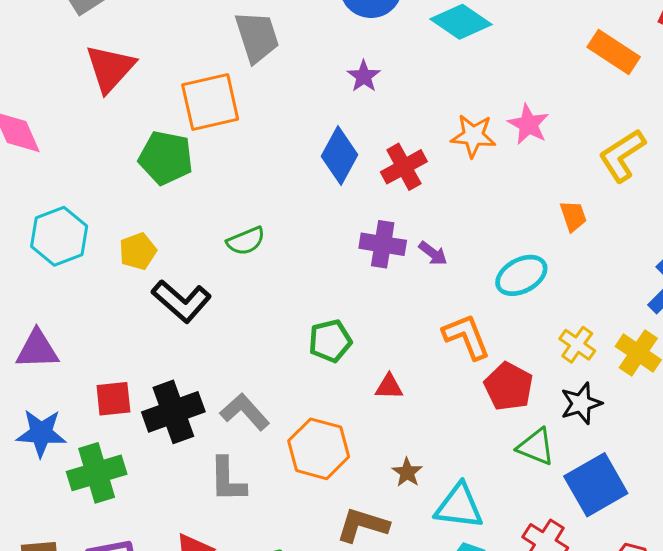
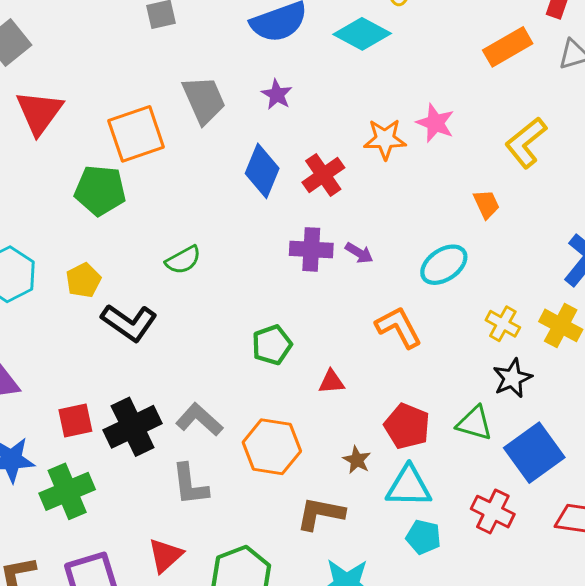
gray trapezoid: (257, 37) -> (204, 100), moved
orange rectangle: (614, 52) -> (508, 47), turned -57
red pentagon: (509, 387) -> (407, 426), moved

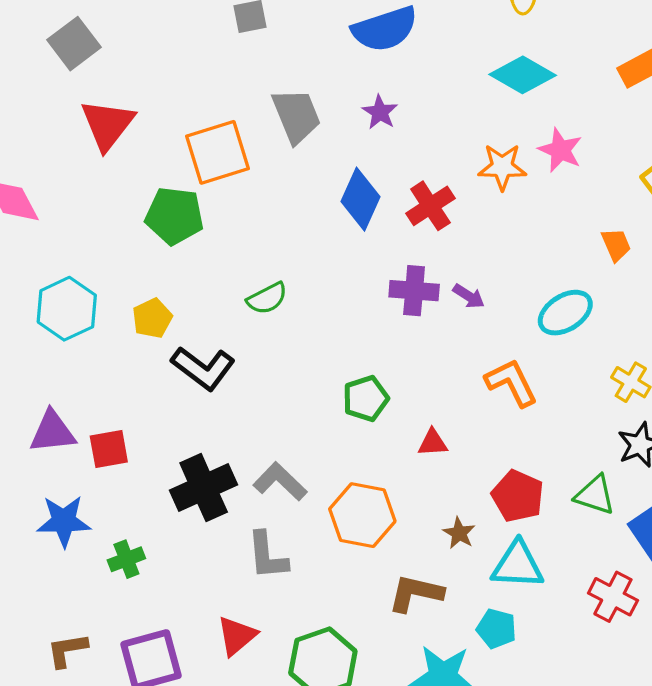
cyan diamond: (362, 34) -> (523, 75), moved
red square: (75, 421) -> (109, 449), moved
green cross: (67, 491) -> (126, 559), size x0.6
cyan pentagon: (423, 537) -> (496, 629), moved

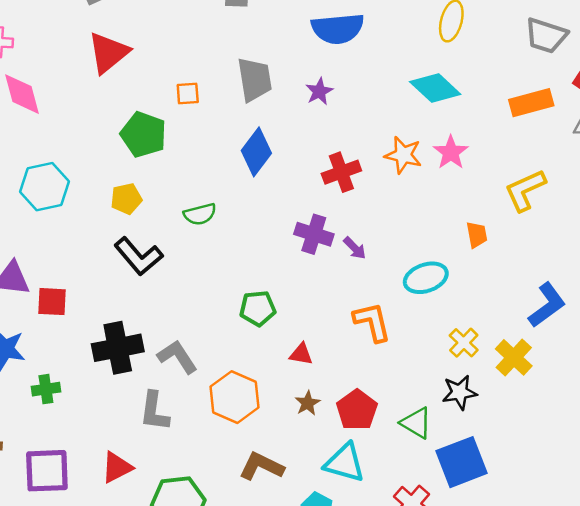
orange square: (218, 152) -> (188, 94), size x0.5
blue diamond: (361, 199) -> (256, 152), moved
yellow pentagon: (152, 318) -> (126, 199), moved
brown star: (459, 533) -> (308, 403), moved

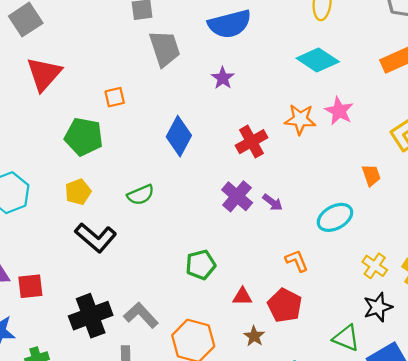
gray trapezoid: (255, 79) -> (165, 49), moved
purple cross: (314, 234) -> (237, 196), turned 32
orange L-shape: (372, 322) -> (297, 261), size x0.7
red pentagon: (357, 410) -> (285, 305), moved

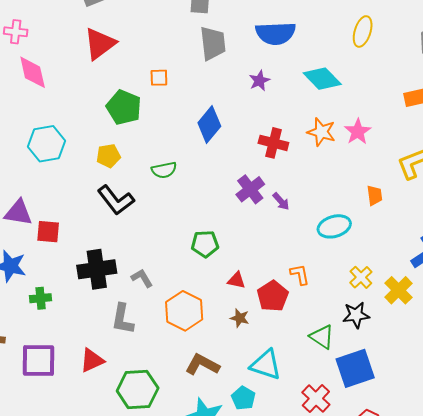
cyan diamond: (318, 60) -> (322, 79), moved
red cross: (252, 142) -> (273, 143), turned 32
orange L-shape: (297, 261) -> (300, 274), moved
gray L-shape: (141, 315) -> (142, 278), size x0.7
brown star: (254, 336) -> (240, 318), turned -30

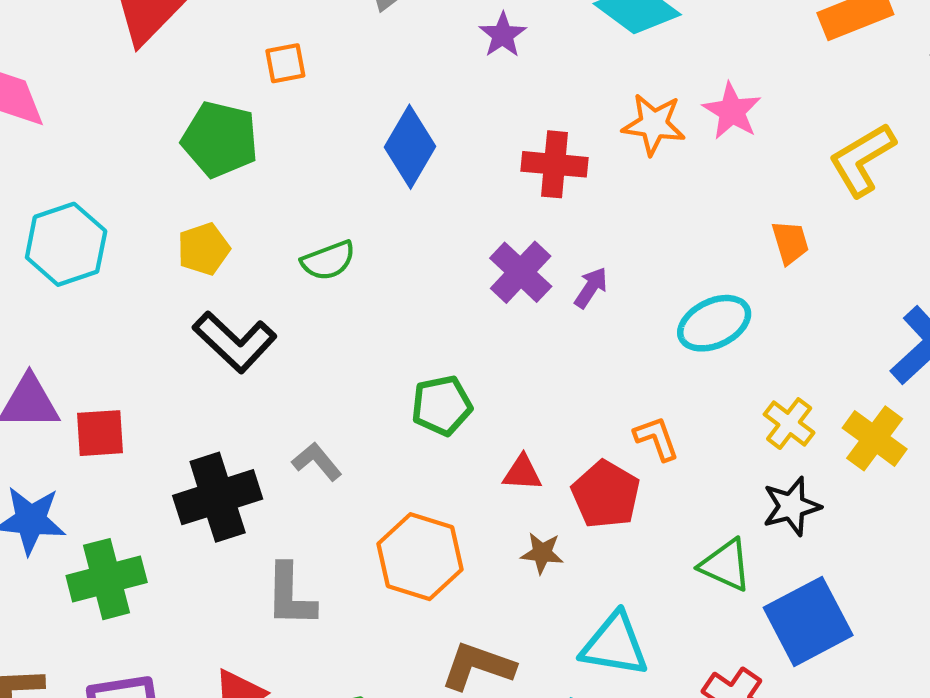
purple arrow: (281, 201) -> (591, 288), turned -96
gray L-shape: (142, 278) -> (317, 462), moved
green cross: (41, 298) -> (107, 579), size x1.6

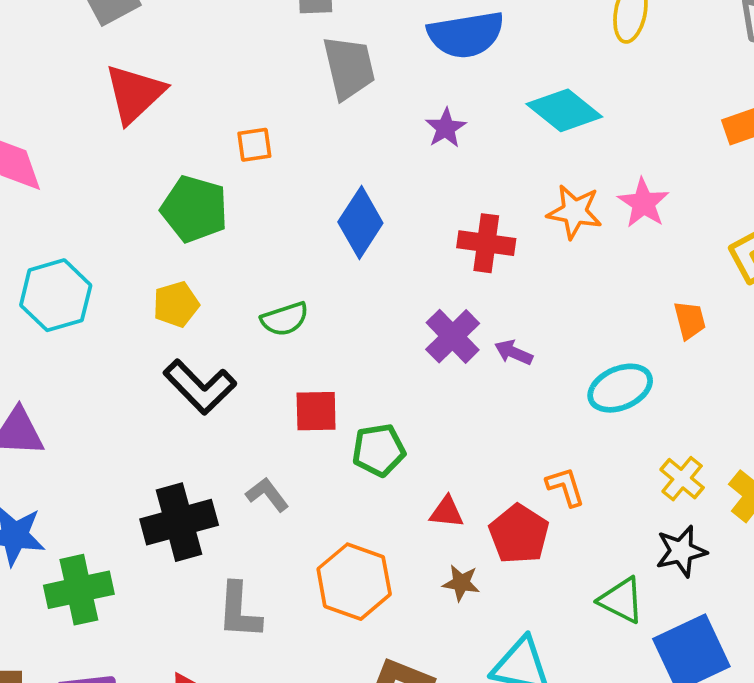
purple arrow: (591, 288) -> (514, 352), turned -102
red square: (100, 433) -> (316, 411), moved

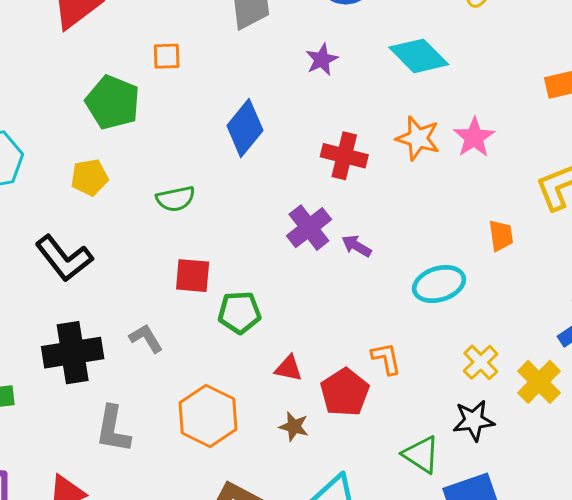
black L-shape: (200, 387) -> (64, 258), moved

